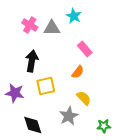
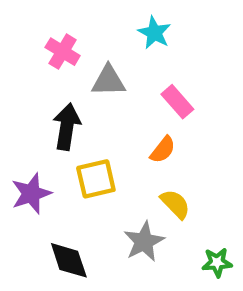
gray triangle: (52, 28) -> (108, 81), moved
purple star: (15, 93) -> (31, 194), turned -30

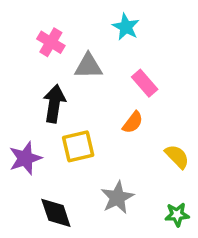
yellow semicircle: (175, 204) -> (177, 157), moved

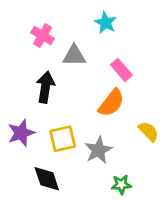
orange semicircle: (133, 122) -> (111, 103), size x1.5
yellow square: (78, 146) -> (63, 139), moved
gray star: (117, 197) -> (98, 150), moved
green star: (177, 215) -> (121, 184), moved

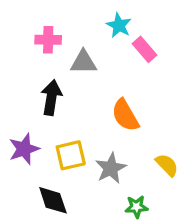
pink cross: (43, 36) -> (48, 40), turned -30
pink rectangle: (121, 70) -> (144, 49), moved
orange semicircle: (111, 103) -> (125, 115), turned 112
yellow semicircle: (149, 132) -> (167, 165), moved

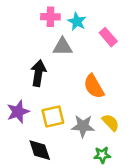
cyan star: (119, 25) -> (77, 21), moved
pink cross: (48, 40) -> (50, 17), moved
yellow semicircle: (167, 165) -> (111, 122), moved
gray star: (111, 168) -> (83, 126), turned 30

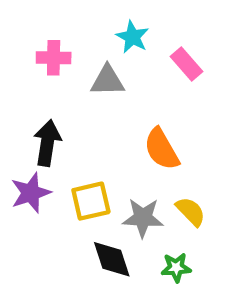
pink cross: (50, 17) -> (54, 58), moved
black arrow: (38, 73) -> (47, 143), moved
black diamond: (40, 150) -> (112, 259), moved

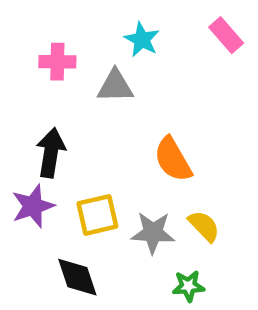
pink rectangle: (186, 64) -> (226, 35), moved
black diamond: (112, 259) -> (77, 277), moved

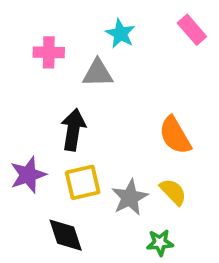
black arrow: (51, 153) -> (73, 130), moved
orange semicircle: (173, 159) -> (175, 135), moved
gray star: (153, 233) -> (130, 197), turned -30

